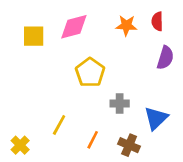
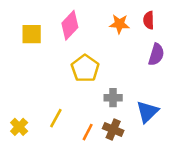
pink diamond: (74, 27) -> (70, 25), turned -32
yellow cross: (20, 145) -> (19, 127), moved
brown cross: (129, 145) -> (113, 129), moved

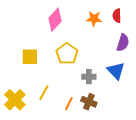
yellow square: (32, 34) -> (30, 57), moved
blue triangle: (147, 112) -> (116, 71), moved, turned -30
yellow cross: (19, 127) -> (15, 100), size x1.5

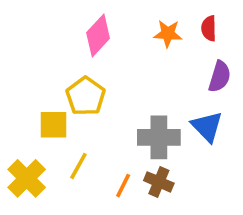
yellow pentagon: (67, 54) -> (86, 96), moved
yellow square: (30, 57) -> (53, 125), moved
gray cross: (89, 77) -> (159, 137), size x1.6

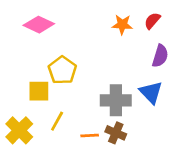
red semicircle: (209, 28) -> (152, 21), turned 42
pink diamond: (98, 35) -> (39, 25), moved, turned 72
orange line: (123, 186) -> (90, 135), turned 60

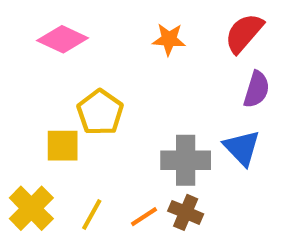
red semicircle: (152, 21) -> (244, 33), size x1.5
orange star: (122, 25) -> (169, 39), moved
yellow line: (57, 121) -> (92, 215), moved
orange line: (90, 135) -> (144, 217), turned -30

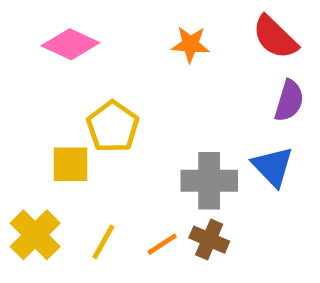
red semicircle: (244, 33) -> (275, 37), turned -87

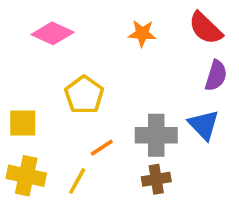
yellow square: (70, 164) -> (23, 123), moved
yellow cross: (35, 235) -> (26, 176), turned -33
brown cross: (209, 240) -> (156, 179), turned -32
orange line: (162, 244) -> (102, 148), moved

